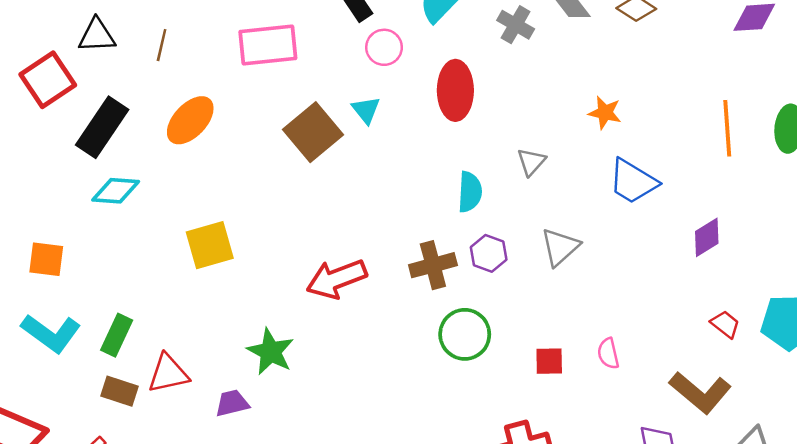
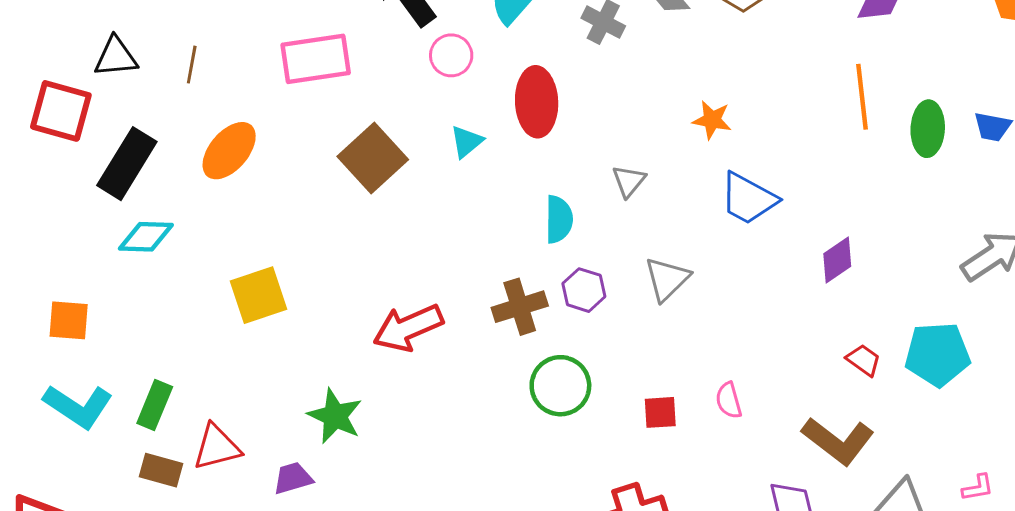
red square: (48, 80) -> (61, 111), turned -38
cyan triangle: (366, 110) -> (466, 142), moved, turned 32
orange line: (727, 128) -> (862, 97), moved

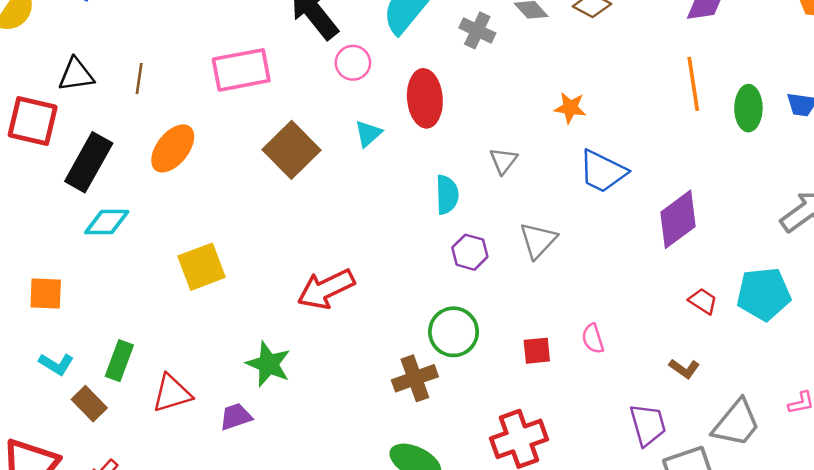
purple diamond: (837, 260) -> (678, 219), size x1.5
brown cross: (520, 307) -> (415, 378), moved
cyan L-shape: (78, 406) -> (56, 364), size x0.6
brown L-shape: (838, 441) -> (684, 369), size x0.5
brown rectangle: (161, 470) -> (89, 404), moved, turned 32

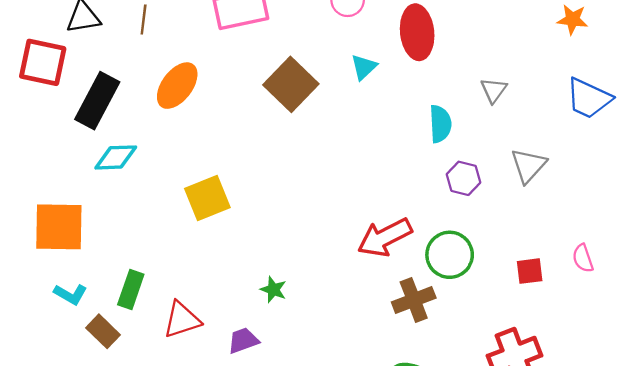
orange star: (570, 108) -> (572, 19), moved
red arrow: (326, 289) -> (385, 237), moved
orange square: (46, 293) -> (59, 227), size x1.6
green star: (268, 364) -> (273, 290), size x0.6

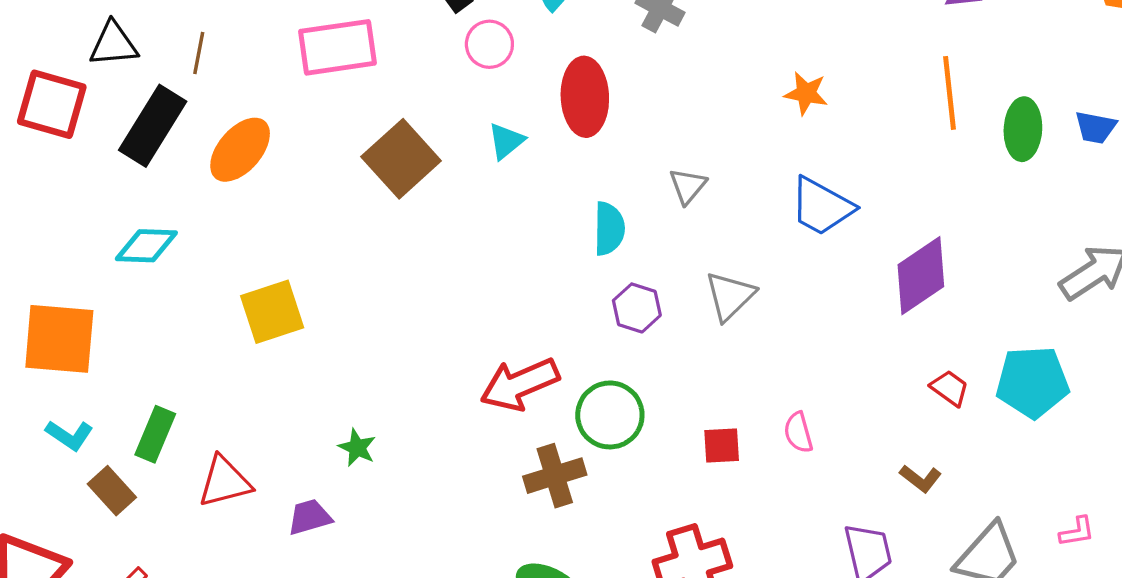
black rectangle: (97, 101) -> (153, 126), moved

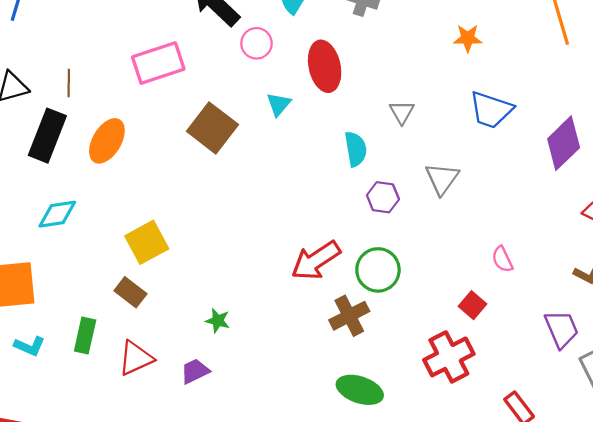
red square: (722, 445) -> (473, 305), moved, turned -36
brown rectangle: (112, 491) -> (130, 292), moved

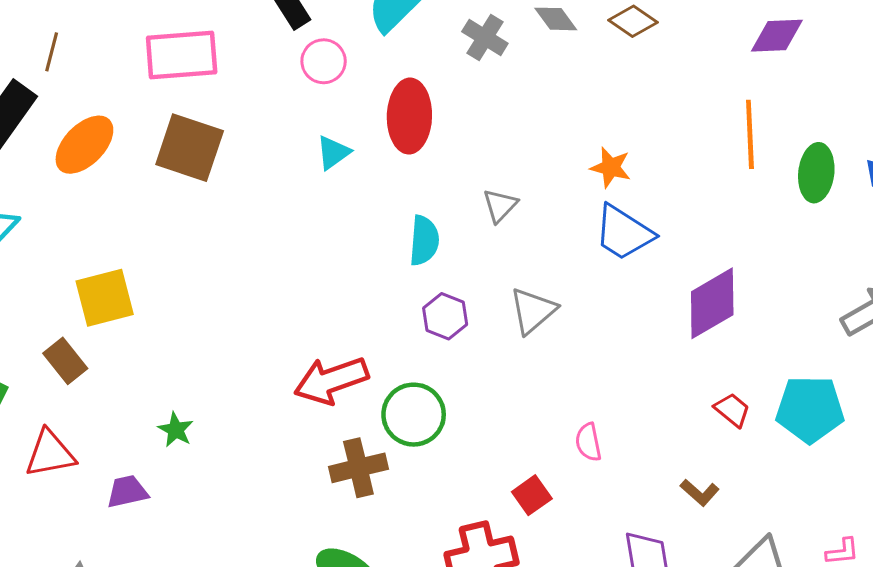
orange star: (468, 38) -> (611, 167), moved
brown square: (212, 128) -> (190, 148), moved, turned -33

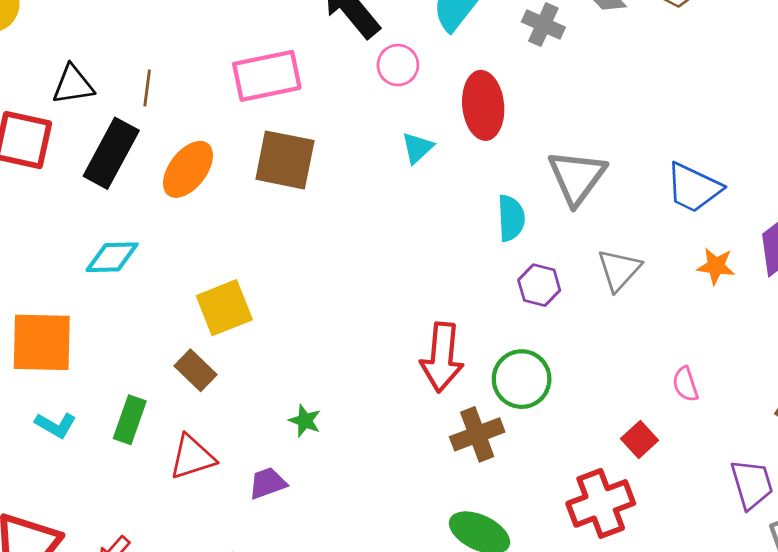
orange star: (611, 167) -> (716, 266), moved
gray triangle: (500, 206) -> (577, 177), size x1.8
red arrow: (331, 380) -> (442, 357), turned -58

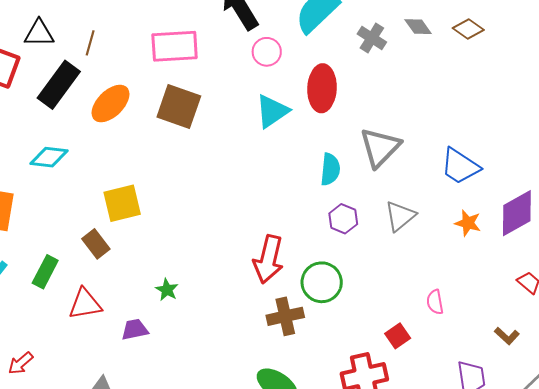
cyan triangle: (417, 148) -> (272, 111), size x1.5

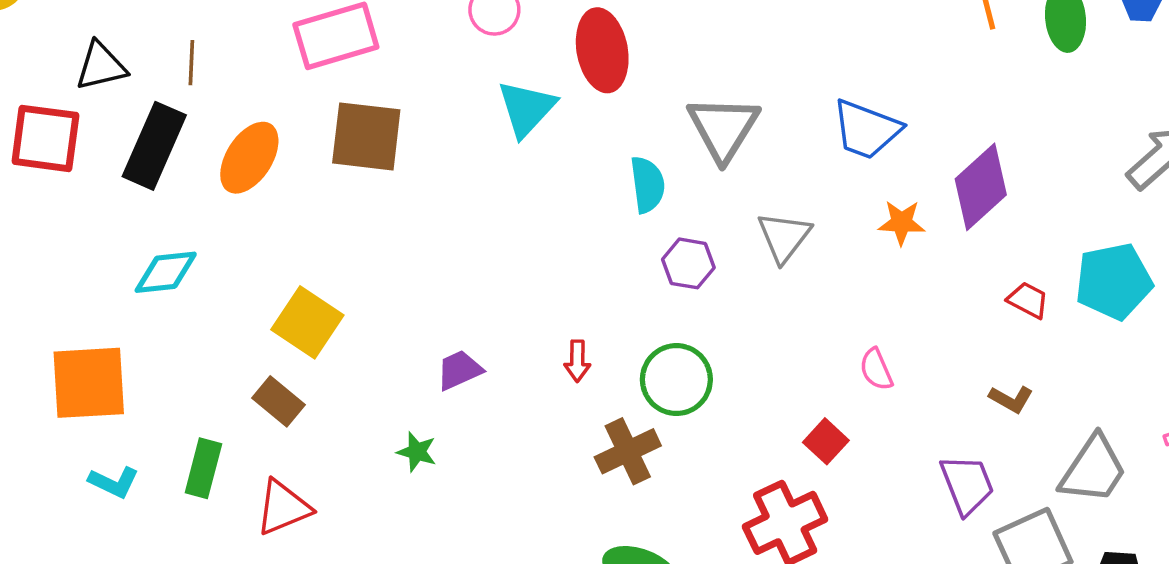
yellow square: (122, 203) -> (307, 322), turned -30
red arrow: (268, 259) -> (577, 361), size x0.5
purple trapezoid: (135, 329) -> (459, 370), moved

